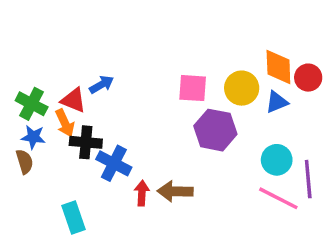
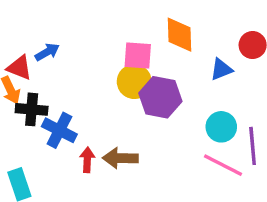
orange diamond: (278, 67) -> (179, 35), moved
yellow circle: (242, 88) -> (134, 82), moved

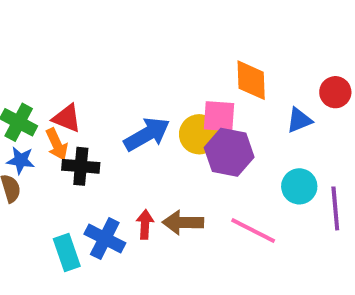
blue arrow: (47, 52) -> (147, 134), moved, size x1.6
pink square: (138, 55) -> (219, 116), moved
blue cross: (59, 130) -> (105, 238), moved
pink line: (223, 165) -> (253, 230), moved

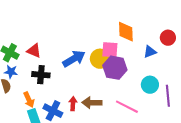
orange arrow: (57, 144) -> (29, 100), moved

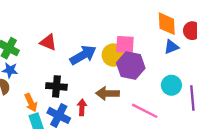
orange diamond: (126, 32) -> (167, 24), moved
red triangle: (34, 51) -> (48, 42), moved
black cross: (41, 75) -> (56, 86), moved
brown arrow: (92, 103) -> (108, 93), moved

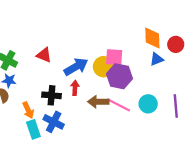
cyan circle: (171, 85) -> (148, 104), moved
red arrow: (82, 107) -> (75, 88), moved
pink line: (145, 111) -> (118, 105), moved

